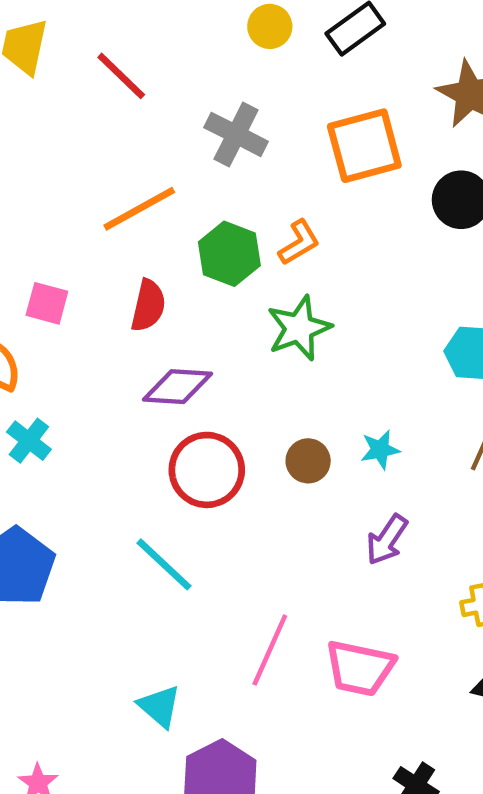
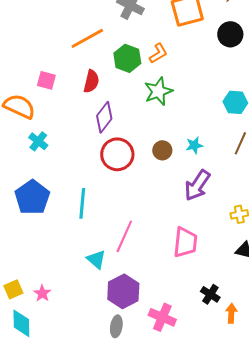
purple diamond: (177, 387) -> (104, 117), turned -56
purple arrow: (387, 540) -> (197, 185), size x1.4
cyan line: (164, 564) -> (82, 203), moved, turned 52
pink line: (270, 650) -> (124, 236), moved
pink trapezoid: (360, 668) -> (185, 242), turned -96

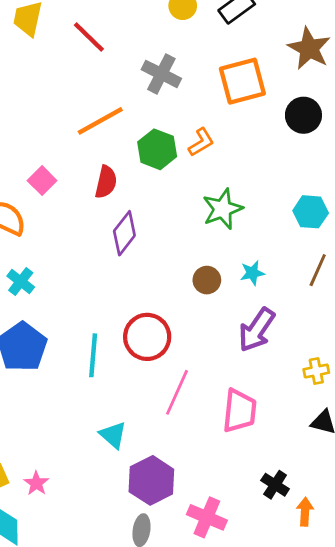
pink square: (46, 80) -> (42, 181), turned 30
green star: (158, 91) -> (222, 209), moved
cyan cross: (38, 141) -> (21, 281), moved
red circle: (117, 154) -> (147, 337), moved
pink line: (124, 236) -> (177, 392), moved

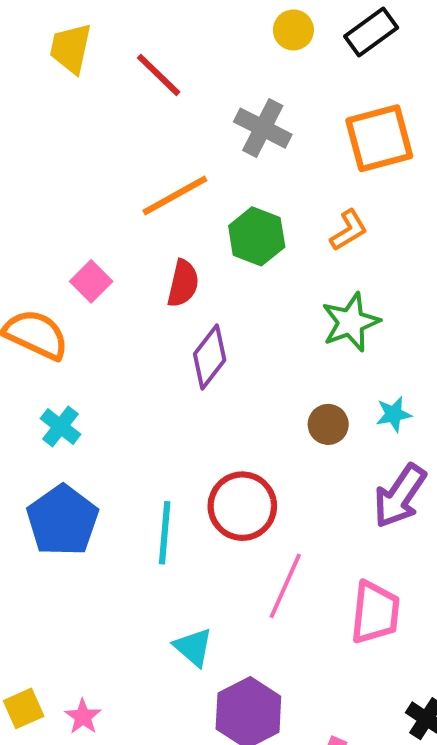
orange L-shape: (201, 142) -> (349, 230), moved

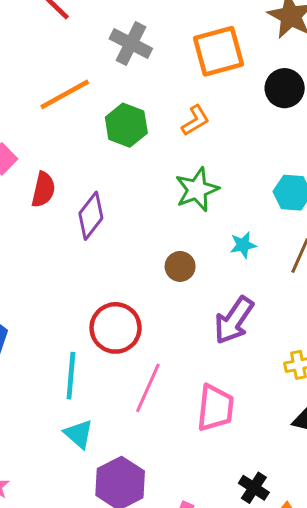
red semicircle: (183, 283) -> (43, 190), moved
cyan star: (394, 414) -> (243, 245), moved
cyan line: (165, 533) -> (71, 376), moved

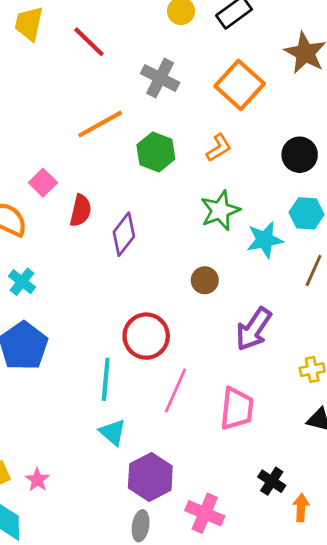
orange square: (218, 51) -> (240, 85), turned -33
black circle: (285, 88) -> (300, 155), moved
cyan star: (243, 245) -> (265, 240), moved, size x1.5

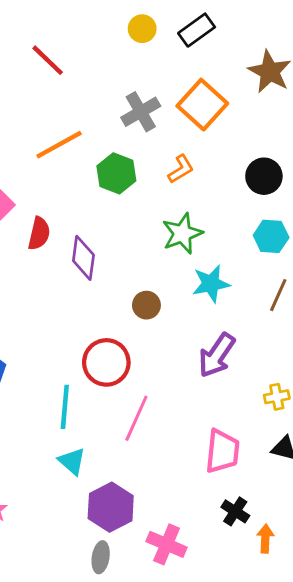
gray cross: (160, 78) -> (141, 112), moved, turned 33
purple diamond: (124, 234) -> (83, 258), turned -30
cyan star: (265, 240) -> (211, 284), moved
brown circle: (205, 280) -> (146, 305), moved
pink trapezoid: (237, 409) -> (222, 451), moved

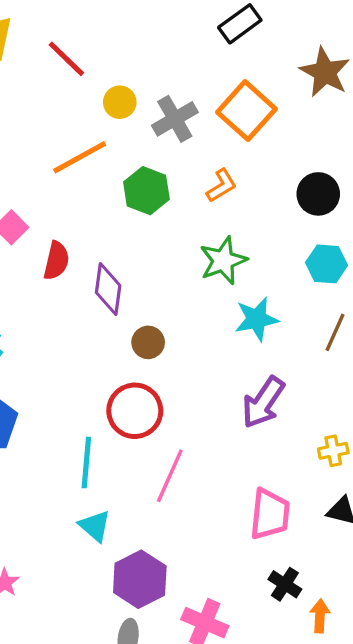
yellow circle: (142, 29) -> (120, 102), moved
brown circle: (146, 305) -> (148, 342), moved

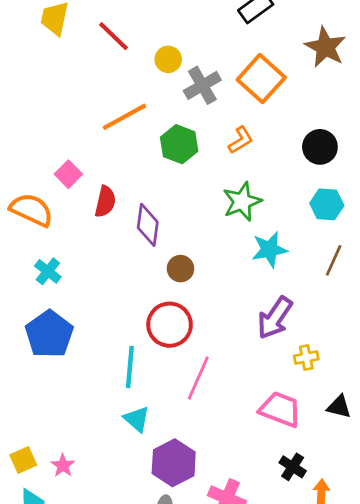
yellow circle: (120, 102) -> (168, 59), moved
yellow cross: (333, 451) -> (306, 357), moved
pink trapezoid: (270, 514) -> (280, 409), turned -75

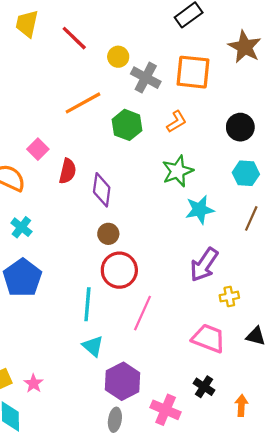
orange square: (261, 79) -> (193, 72), turned -36
gray cross: (202, 85) -> (146, 78), turned -32
brown circle: (180, 269) -> (108, 234), moved
black cross: (293, 467) -> (204, 387), moved

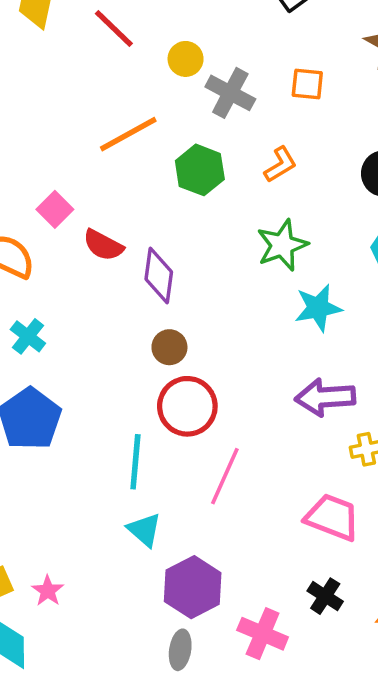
orange square: (193, 72) -> (307, 84), size x0.6
red semicircle: (68, 171) -> (103, 245), turned 105
purple arrow: (204, 265) -> (325, 397), turned 52

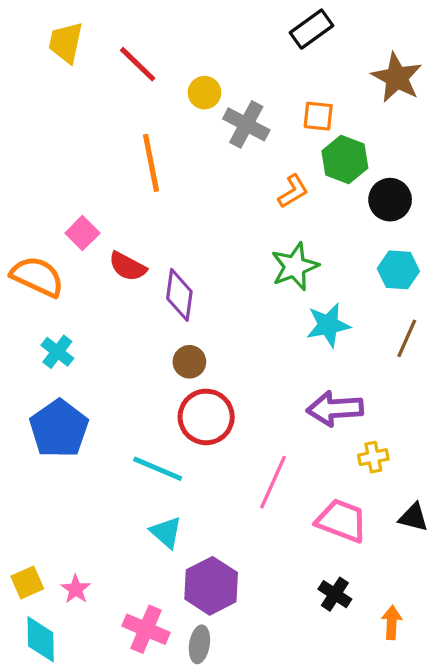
orange line: (128, 134) -> (151, 163), turned -72
green hexagon: (200, 170) -> (345, 159), moved
cyan line: (135, 462) -> (158, 469), turned -72
pink line: (225, 476) -> (273, 482), moved
pink cross: (263, 634) -> (146, 629), moved

